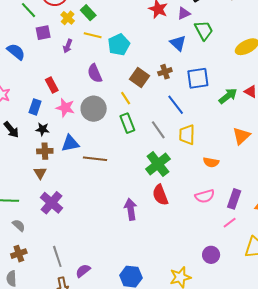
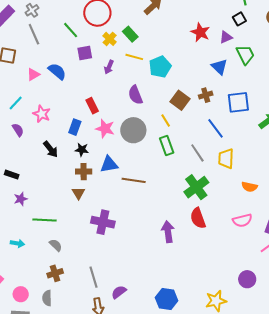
purple cross: (51, 203) -> (103, 222), moved, turned -30

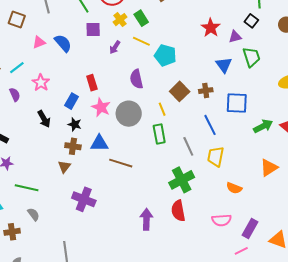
black square: (239, 19) -> (251, 21), turned -32
cyan pentagon: (160, 67) -> (165, 55), turned 30
brown cross: (55, 273) -> (12, 232), moved

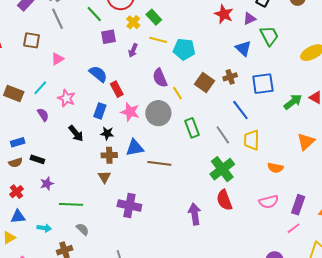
blue semicircle: (63, 43) -> (98, 74), moved
yellow line: (162, 109) -> (177, 93), moved

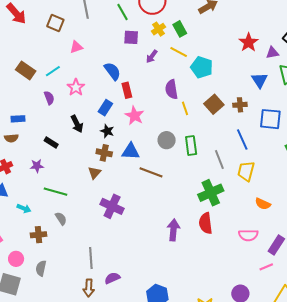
gray circle: (158, 113) -> (167, 140), moved, size x0.7
black rectangle: (37, 159) -> (51, 143), moved

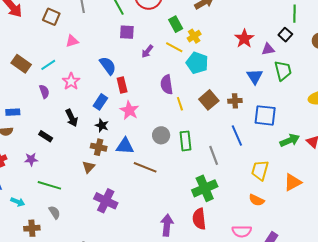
yellow cross: (159, 29) -> (194, 36), moved
yellow trapezoid: (246, 171) -> (260, 170), moved

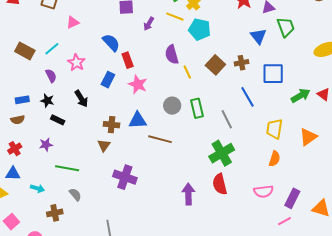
black star: (102, 125) -> (47, 101), moved
orange semicircle: (257, 200) -> (275, 159), turned -91

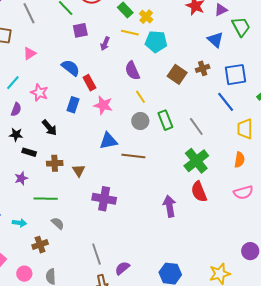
yellow line: (187, 72) -> (140, 97), moved
purple semicircle: (51, 76) -> (16, 109), turned 56
blue line: (247, 97) -> (226, 102), moved
brown cross: (112, 125) -> (55, 163), moved
orange semicircle: (275, 159) -> (239, 160), moved

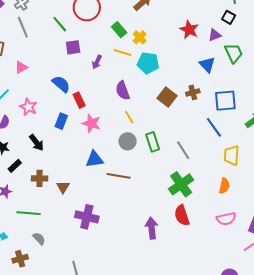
black rectangle: (29, 152) -> (15, 166), turned -64

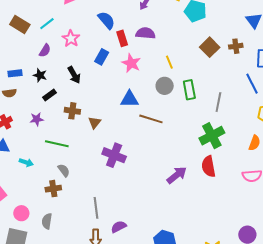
purple semicircle: (123, 91) -> (146, 33), moved, turned 108
gray line: (183, 150) -> (218, 102), turned 36
purple arrow: (152, 228) -> (177, 175), turned 50
brown cross: (20, 259) -> (53, 189), moved

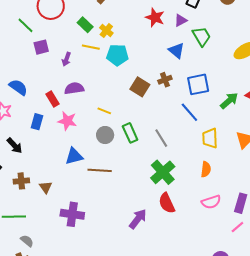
blue semicircle: (106, 20) -> (18, 87), moved
yellow line: (169, 62) -> (104, 111), turned -32
gray line: (218, 102) -> (161, 138), turned -30

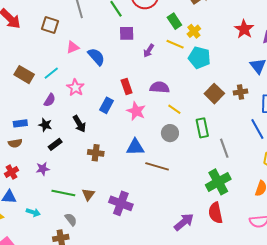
blue semicircle: (18, 87) -> (96, 57), moved
purple semicircle: (74, 88) -> (160, 87), moved
green rectangle: (130, 133) -> (202, 128), moved
brown cross: (21, 181) -> (96, 153), moved
brown triangle: (46, 187) -> (88, 194), moved

